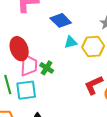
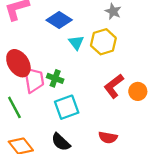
cyan triangle: (71, 42) -> (76, 42), turned -40
cyan square: (26, 90) -> (67, 107), moved

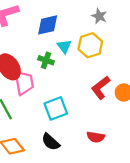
blue diamond: (59, 20) -> (48, 25), turned -45
green cross: (55, 78) -> (46, 60), moved

